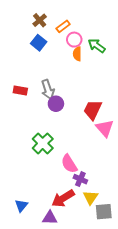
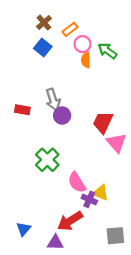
red rectangle: (20, 90) -> (22, 110), moved
yellow triangle: (91, 197) -> (101, 193), moved, turned -42

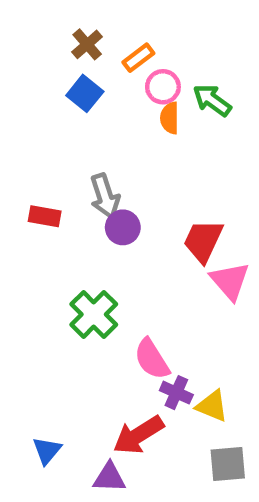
yellow triangle: (101, 193) -> (212, 406), moved

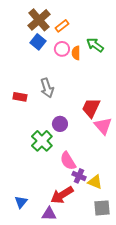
brown cross: (87, 44) -> (39, 20), size x1.6
pink circle: (163, 87) -> (62, 49), moved
purple circle: (123, 227) -> (60, 124), moved

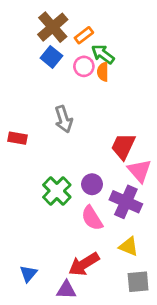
green arrow: (95, 45) -> (103, 54), moved
red rectangle: (20, 97) -> (18, 138), moved
purple circle: (60, 124) -> (92, 184), moved
purple cross: (79, 176) -> (126, 202), moved, size x1.6

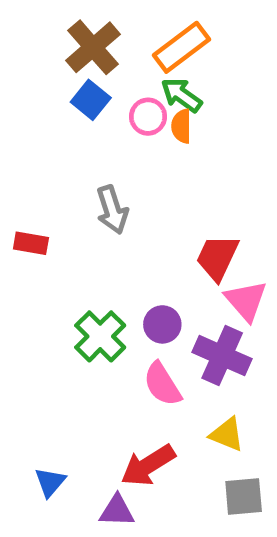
orange rectangle: (84, 35) -> (181, 47), moved, size x1.6

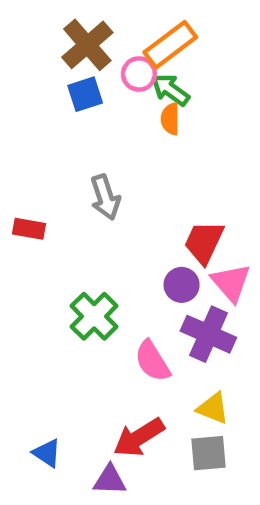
blue square: (91, 100) -> (85, 94), turned 33
pink circle: (148, 117) -> (139, 74), moved
purple circle: (162, 324) -> (182, 285), moved
blue triangle: (50, 482) -> (47, 453), turned -36
gray square: (244, 496) -> (208, 453), moved

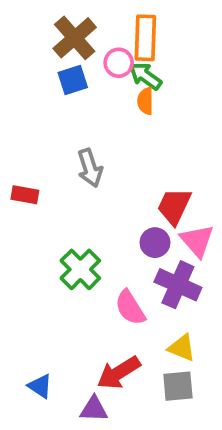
orange rectangle: (170, 45) -> (145, 38), turned -51

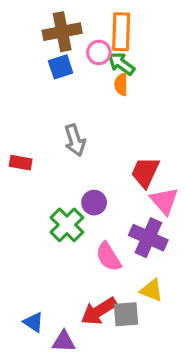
brown cross: (75, 38) -> (62, 32), turned 30
purple circle: (155, 243) -> (94, 203), moved
gray square: (178, 386) -> (126, 314), moved
purple triangle: (94, 409) -> (64, 341), moved

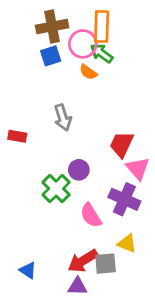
pink circle: (99, 52) -> (83, 44), size x1.4
orange semicircle: (121, 84) -> (88, 72), moved, turned -54
purple triangle: (64, 341) -> (77, 286), moved

